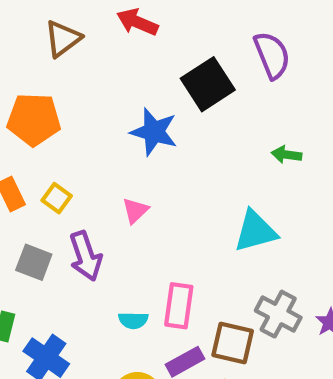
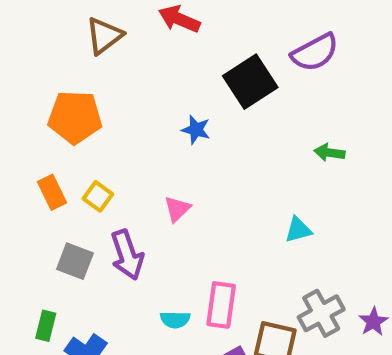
purple semicircle: (272, 55) -> (315, 52), turned 84
blue star: (154, 132) -> (196, 130), size x0.6
cyan triangle: (255, 231) -> (298, 230), size x0.6
gray cross: (278, 314) -> (321, 313), turned 33

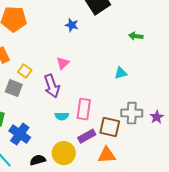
yellow square: (98, 196) -> (25, 71), moved
purple arrow: (127, 255) -> (52, 86), moved
gray cross: (321, 313) -> (132, 113), turned 30

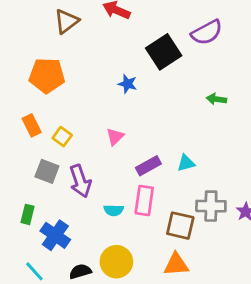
yellow square: (25, 71) -> (62, 137), moved
cyan triangle: (121, 73) -> (186, 163), moved
purple arrow: (52, 86) -> (80, 181), moved
purple rectangle: (87, 136) -> (148, 166), moved

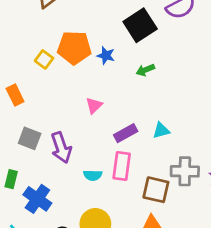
orange pentagon: (47, 75) -> (74, 48), moved
green arrow: (216, 99) -> (145, 70), moved, turned -30
yellow square: (62, 137) -> (44, 59), moved

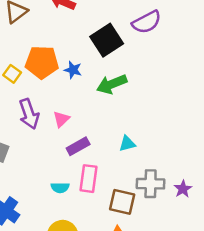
green arrow: (145, 70) -> (112, 84), size x1.6
purple rectangle: (126, 133) -> (78, 146), moved
purple arrow: (61, 148) -> (29, 114), moved

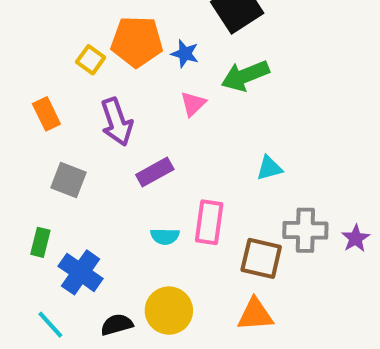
pink triangle: (61, 119) -> (193, 104), moved
purple rectangle: (78, 146) -> (155, 172), moved

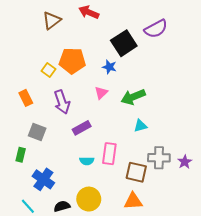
blue star: (185, 54) -> (109, 67), moved
green arrow: (245, 76) -> (133, 97), moved
green rectangle: (40, 242) -> (21, 155), moved

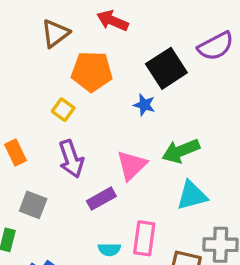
orange pentagon: (72, 61) -> (92, 71), moved
yellow square: (49, 70) -> (63, 110), moved
pink triangle: (101, 93) -> (132, 165), moved, size x1.5
cyan triangle: (140, 126) -> (192, 195), size x1.5

